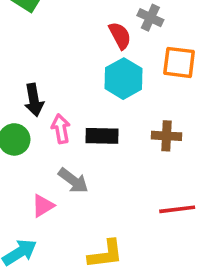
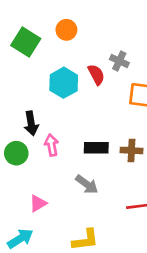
cyan hexagon: (123, 79) -> (64, 83), moved
black rectangle: (102, 136) -> (96, 148), moved
gray arrow: (73, 181) -> (87, 184), moved

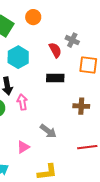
cyan hexagon: (64, 83) -> (18, 57), moved
black rectangle: (96, 148) -> (55, 78), moved
pink triangle: (38, 203) -> (23, 147), moved

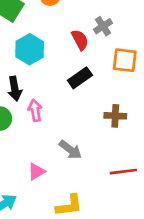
gray cross: (72, 40) -> (103, 26), turned 32
black rectangle: (55, 78) -> (80, 78), turned -36

